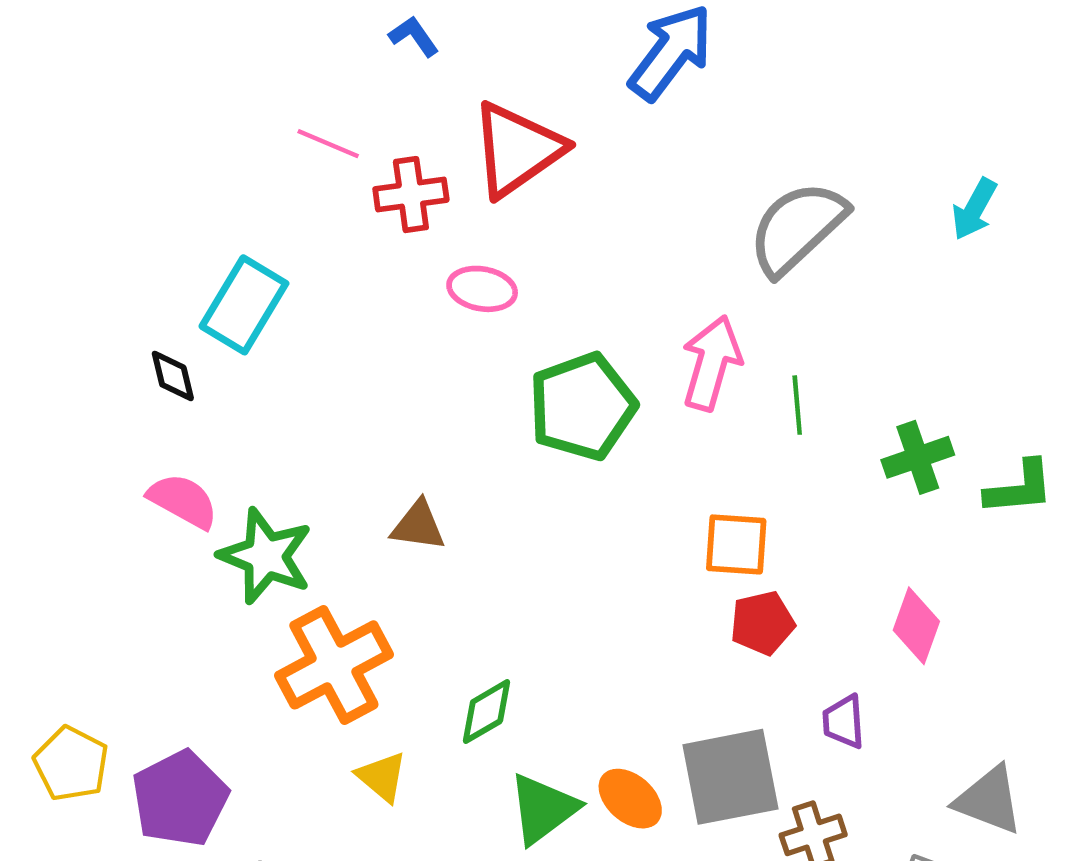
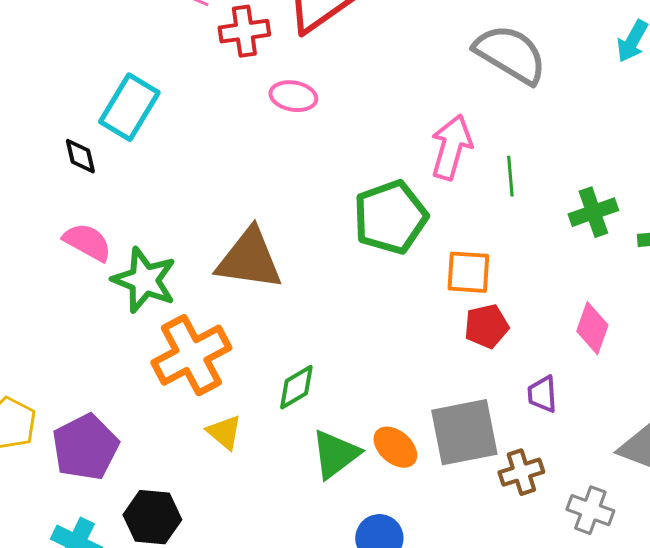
gray semicircle: (797, 228) -> (510, 54), turned 74
green pentagon: (582, 407) -> (390, 217), moved
brown triangle: (418, 526) -> (249, 259), size x1.8

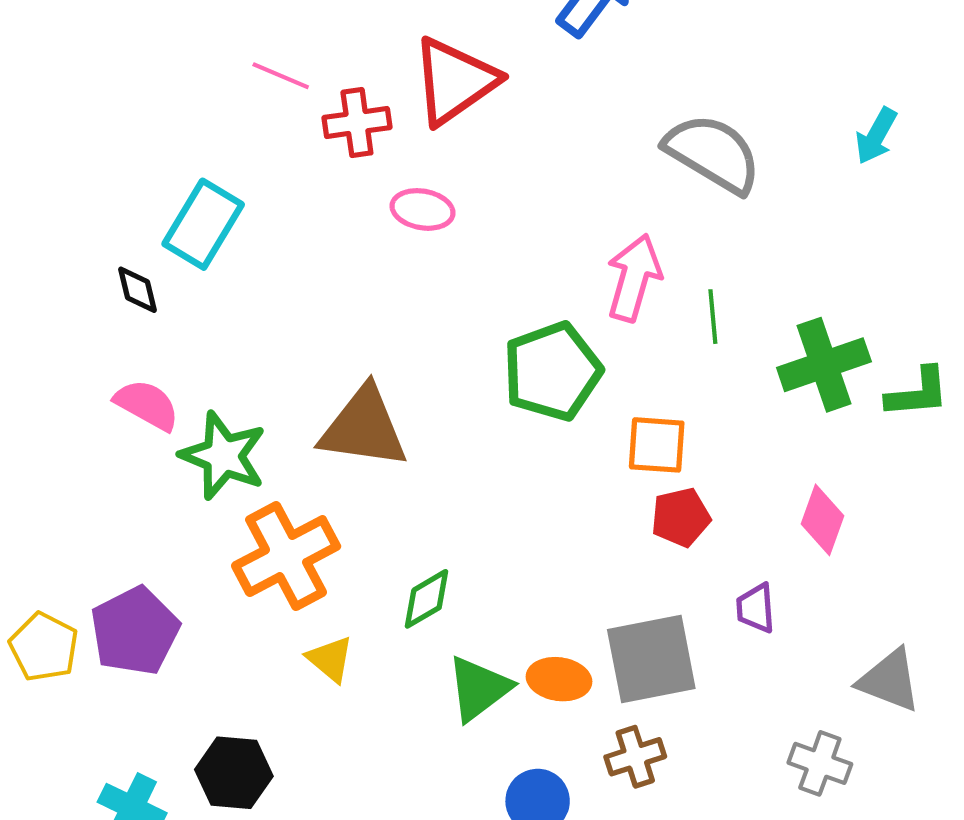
green cross: (593, 212) -> (824, 365), size x1.4
purple pentagon: (85, 447) -> (135, 631), moved
orange ellipse: (395, 447) -> (559, 679), turned -33
brown cross: (521, 472) -> (635, 757), moved

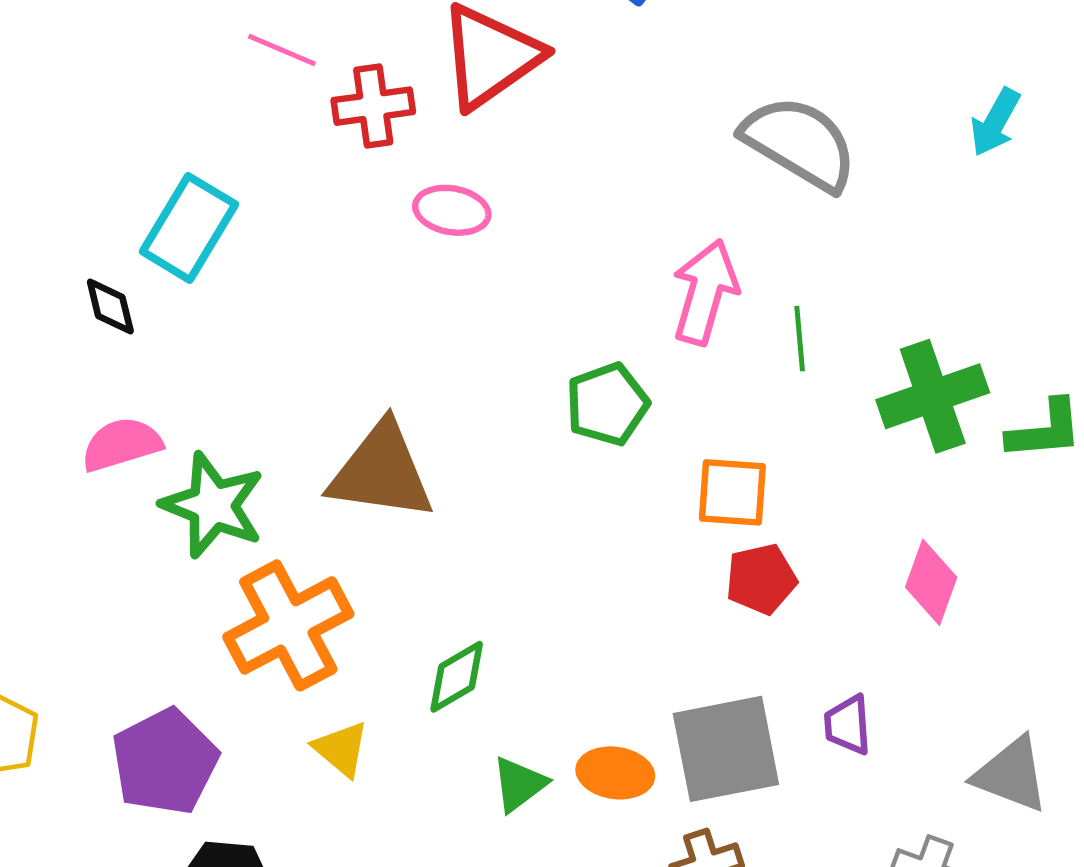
green pentagon: (552, 371) -> (607, 404), size x0.7
pink semicircle: (147, 405) -> (122, 444), turned -46
purple trapezoid: (756, 608) -> (848, 725), moved
purple pentagon: (135, 631) -> (165, 762), moved
green triangle: (479, 688) -> (519, 784), size x0.7

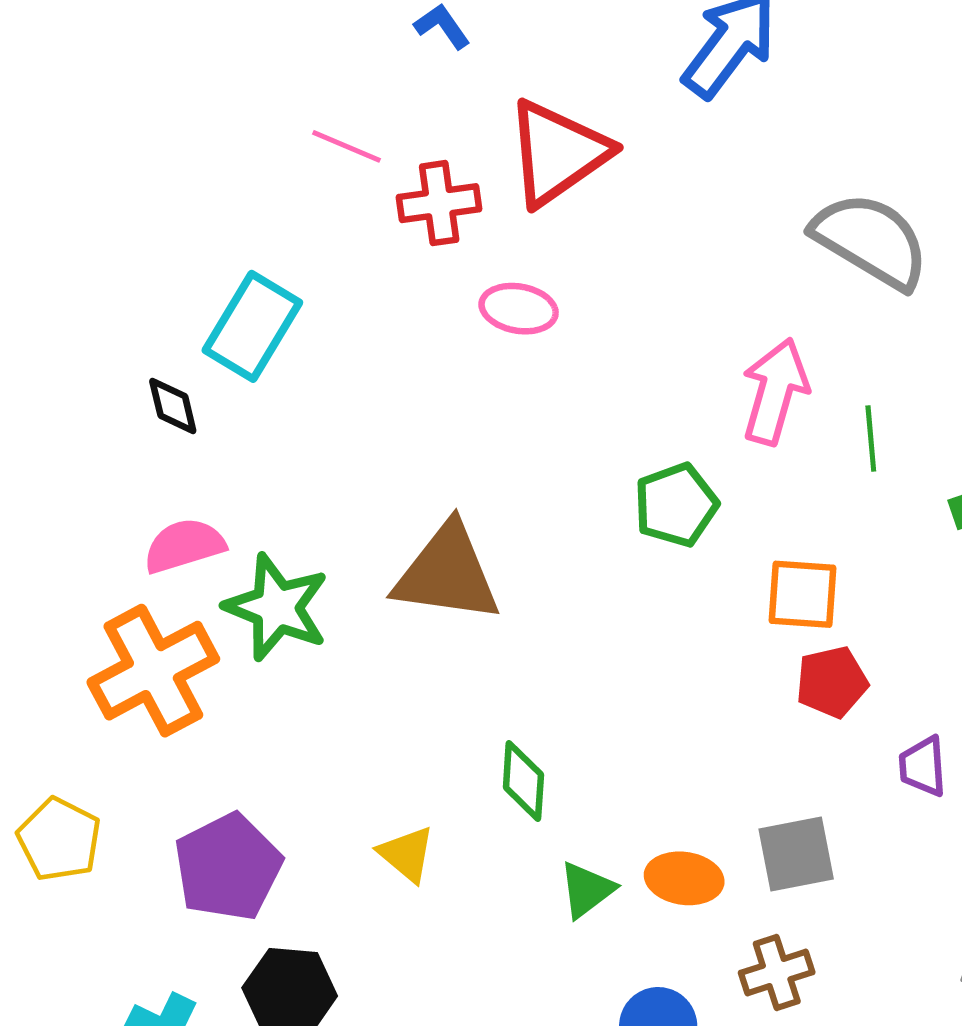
orange cross: (288, 625) -> (153, 671), moved
green diamond: (457, 677) -> (523, 781), turned -56
purple trapezoid: (848, 725) -> (923, 766), moved
gray square: (726, 749) -> (796, 854), size x0.7

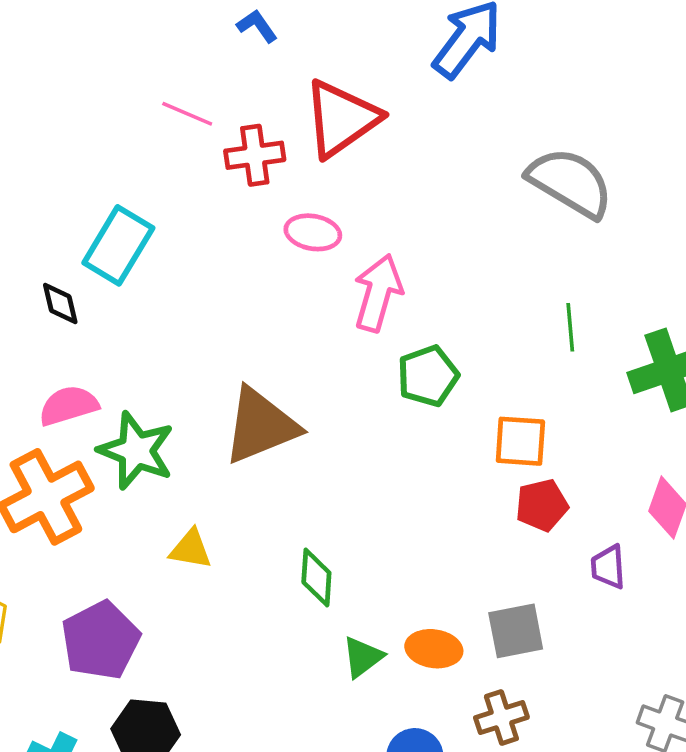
pink arrow: (775, 391) -> (378, 293), moved
brown triangle: (447, 573) -> (261, 426), turned -30
yellow triangle: (407, 854) -> (191, 549), moved, turned -30

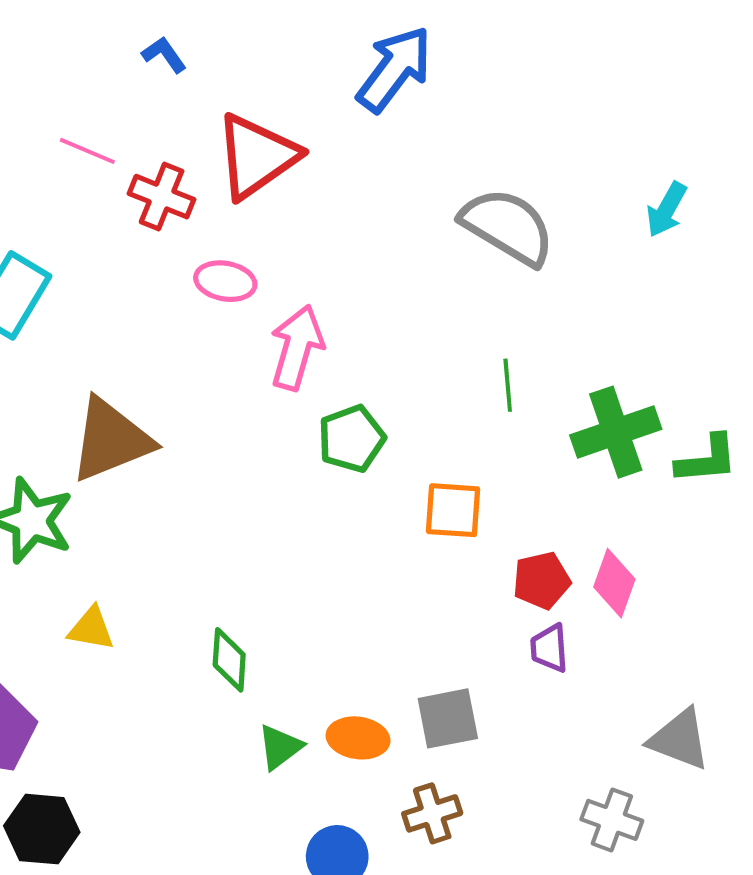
red cross: (255, 155) -> (162, 197), turned 30
brown triangle: (261, 426) -> (111, 440), moved
red pentagon: (542, 505) -> (542, 580), moved

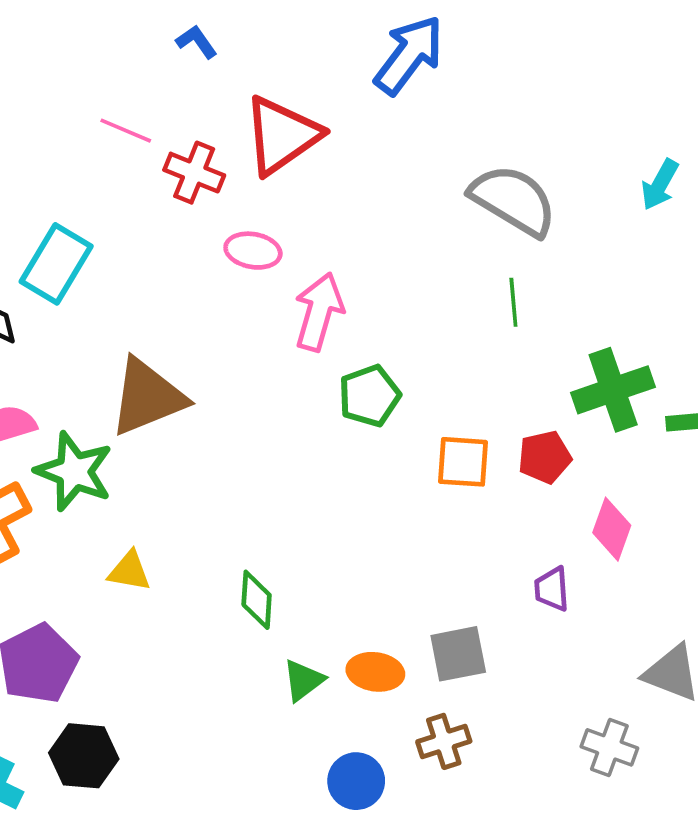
green line: (508, 385) -> (513, 302), moved
red pentagon: (542, 580) -> (545, 457), moved

